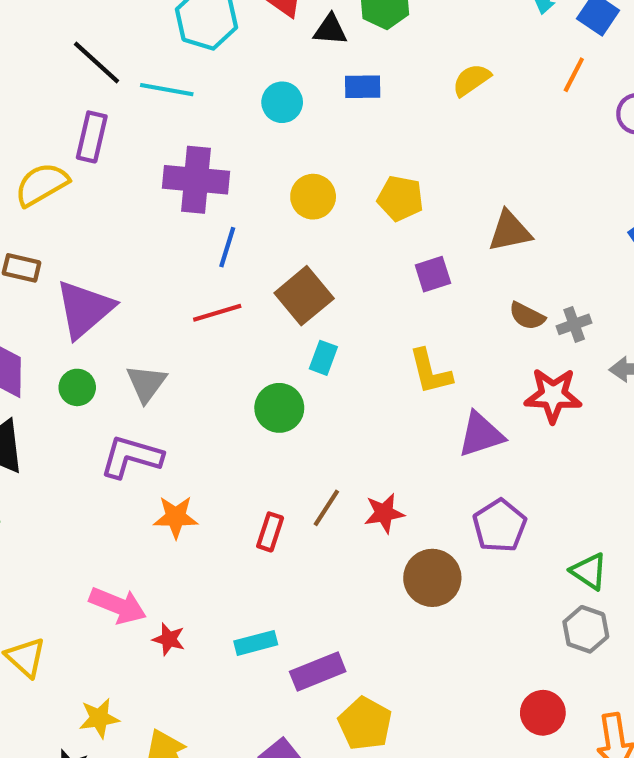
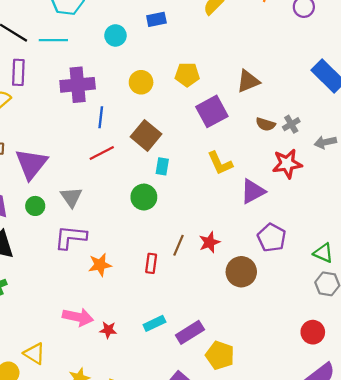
purple square: (433, 274) -> (212, 111), size x1.6

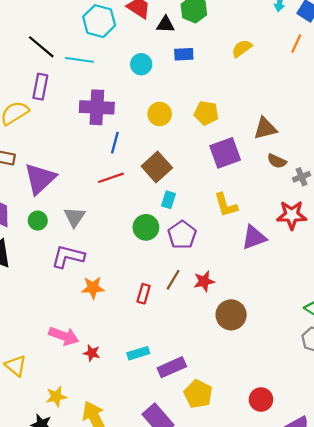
brown semicircle: (266, 124) -> (277, 161), moved
purple pentagon: (272, 238) -> (182, 235), moved
red circle: (313, 332) -> (261, 400), moved

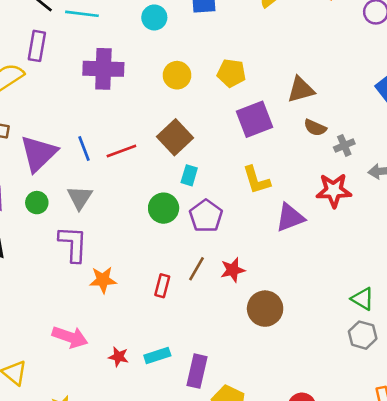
blue line: (115, 143) -> (84, 148), moved, turned -35
purple L-shape: (68, 256) -> (73, 244), turned 80
red star: (92, 353) -> (118, 357), moved
purple rectangle: (172, 367) -> (197, 371), turned -52

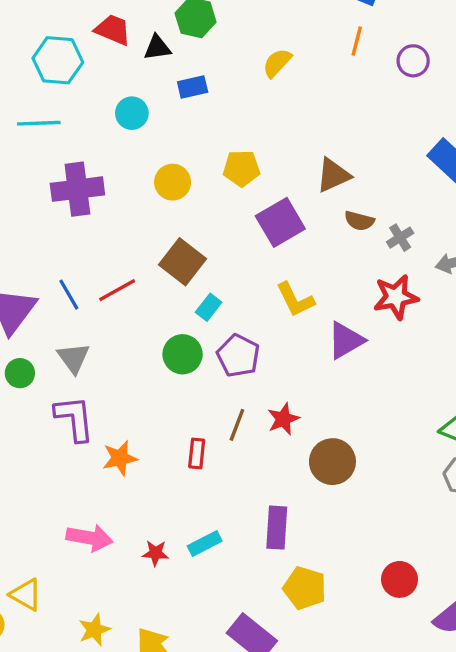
cyan rectangle: (189, 175) -> (209, 307), turned 30
purple rectangle: (197, 371) -> (277, 528), moved

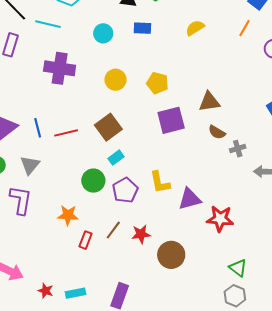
red star: (396, 297) -> (220, 219), moved
yellow L-shape: (295, 300) -> (160, 182), moved
orange star: (120, 458) -> (68, 215), moved
brown circle: (332, 462) -> (171, 255), moved

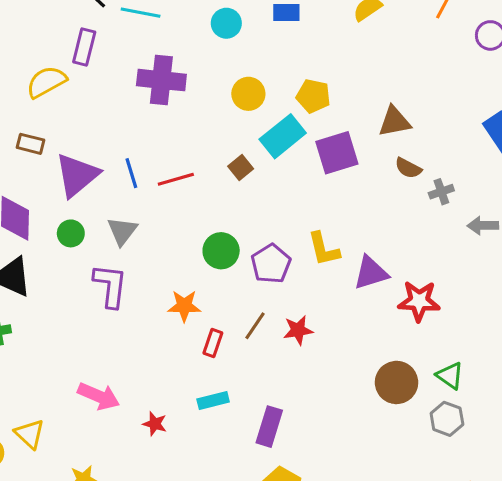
brown square: (108, 127) -> (241, 167), size x0.6
cyan rectangle: (116, 158) -> (283, 136), moved, size x1.8
brown circle: (171, 255) -> (396, 382), moved
cyan rectangle: (76, 293) -> (213, 400), moved

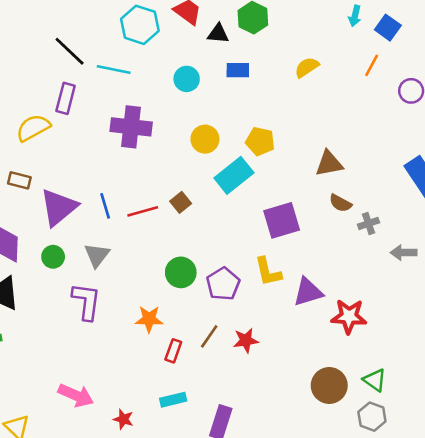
purple square: (337, 153) -> (282, 220), moved
brown square: (241, 167) -> (181, 202), moved

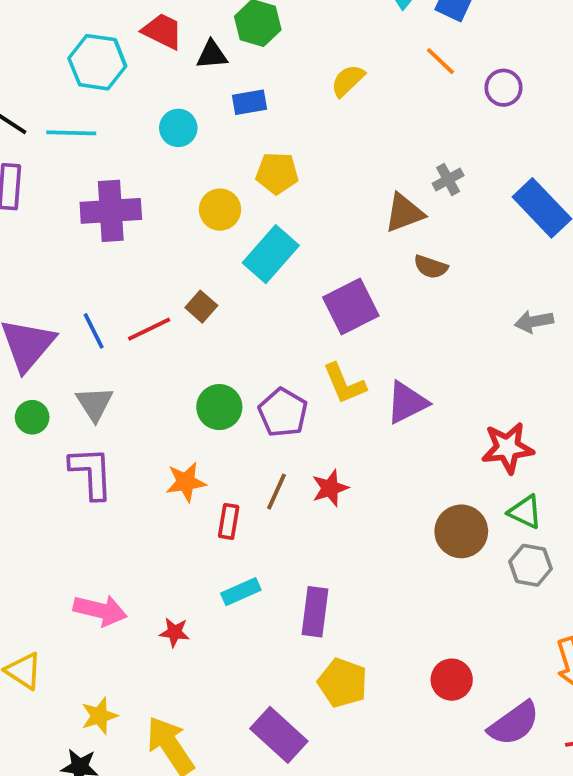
orange line: (372, 65) -> (440, 61), turned -65
yellow pentagon: (260, 141) -> (277, 173), moved
gray cross: (369, 223) -> (448, 179), moved
red star: (349, 316) -> (508, 448), moved

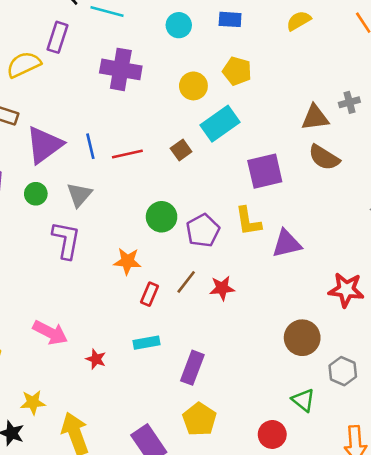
brown semicircle: (431, 267) -> (324, 157), size x1.4
brown square: (201, 307) -> (181, 150), moved
green triangle: (525, 512) -> (303, 400), moved

